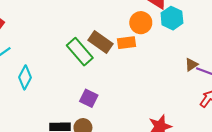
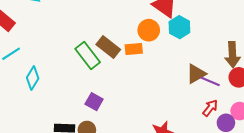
brown triangle: (191, 65) -> (196, 74), size x1.5

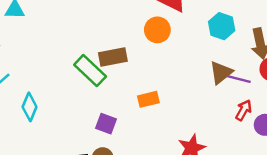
cyan hexagon: (179, 27) -> (222, 26), moved
brown rectangle: (108, 47) -> (113, 57), turned -40
orange rectangle: (134, 49) -> (148, 99), moved

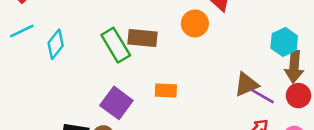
cyan hexagon: (222, 26) -> (284, 42), moved
cyan diamond: (30, 107) -> (56, 44), moved
purple square: (106, 124) -> (116, 103), size x1.4

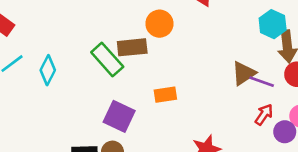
orange circle: (195, 23) -> (159, 24), moved

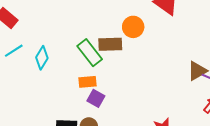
orange rectangle: (165, 95) -> (87, 82), moved
purple square: (119, 116) -> (96, 98), size x0.7

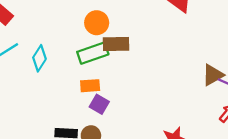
orange circle: (133, 27) -> (97, 23), moved
green rectangle: (90, 53) -> (93, 53), turned -72

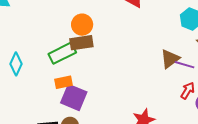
orange circle: (97, 23) -> (82, 25), moved
purple square: (99, 104) -> (74, 97), size x1.5

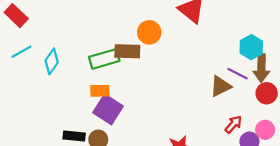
orange circle: (82, 25) -> (149, 32), moved
purple line: (185, 65) -> (237, 74), moved

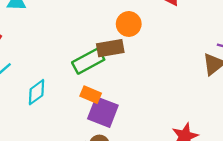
cyan diamond: (52, 61) -> (36, 92), moved, turned 30
orange rectangle: (100, 91) -> (91, 95), turned 36

